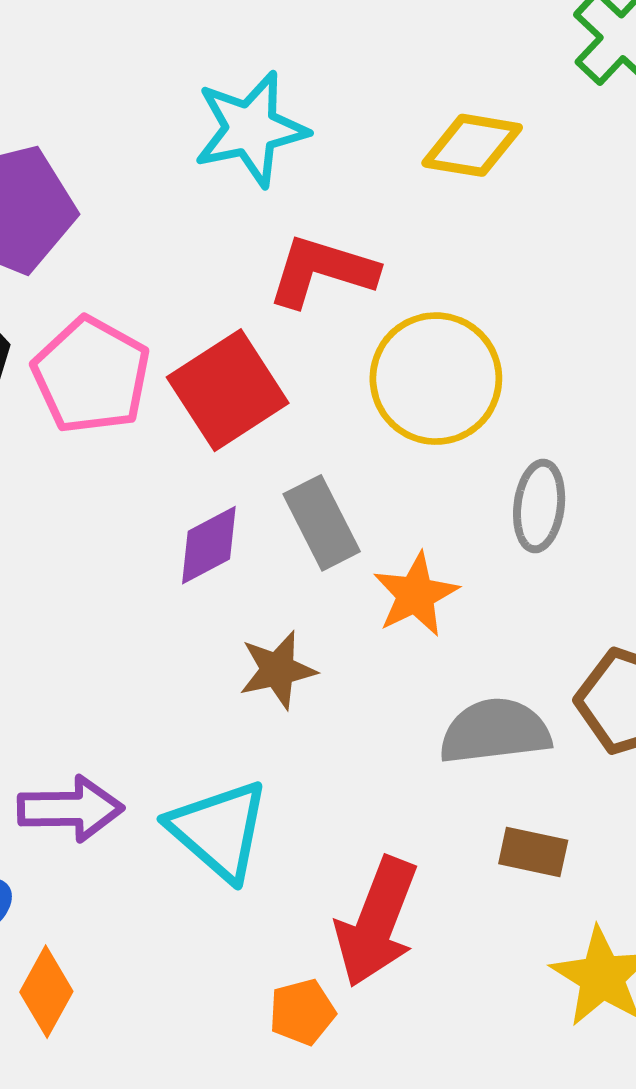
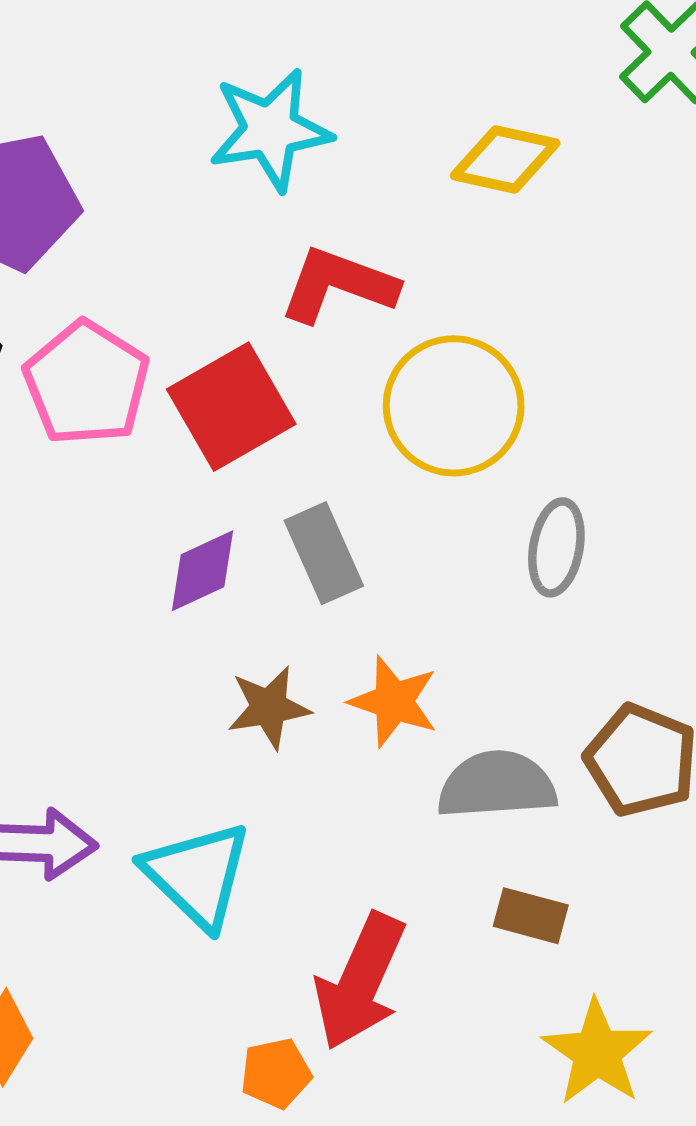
orange star: (416, 595) -> (394, 701), moved, turned -30

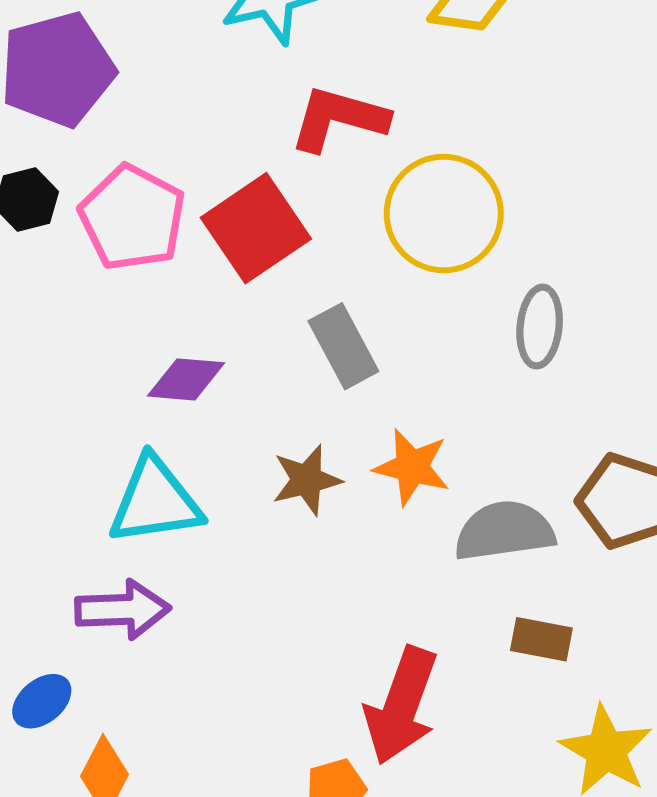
purple diamond: (202, 571) -> (186, 379), moved, turned 34
cyan triangle: (197, 875) -> (155, 501), moved, turned -48

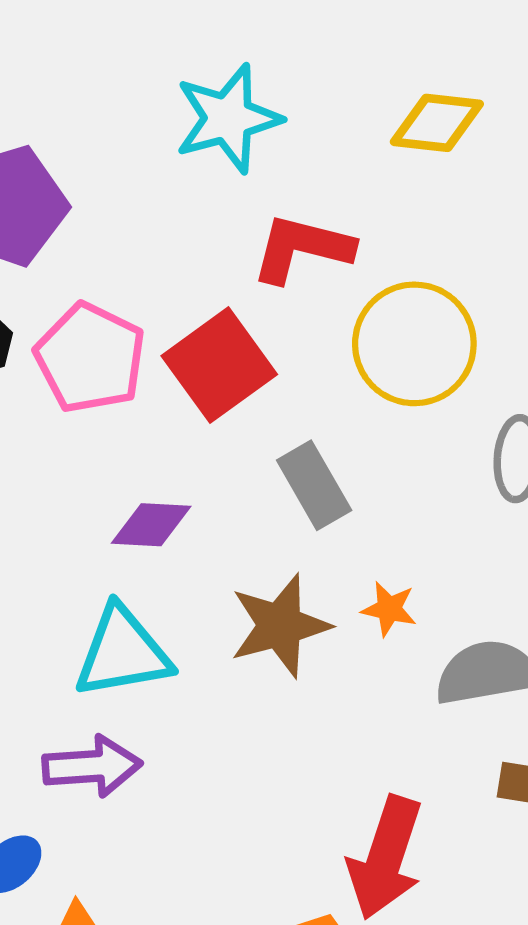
orange star: (412, 467) -> (389, 609), size x0.7
brown star: (307, 480) -> (280, 626), size x1.4

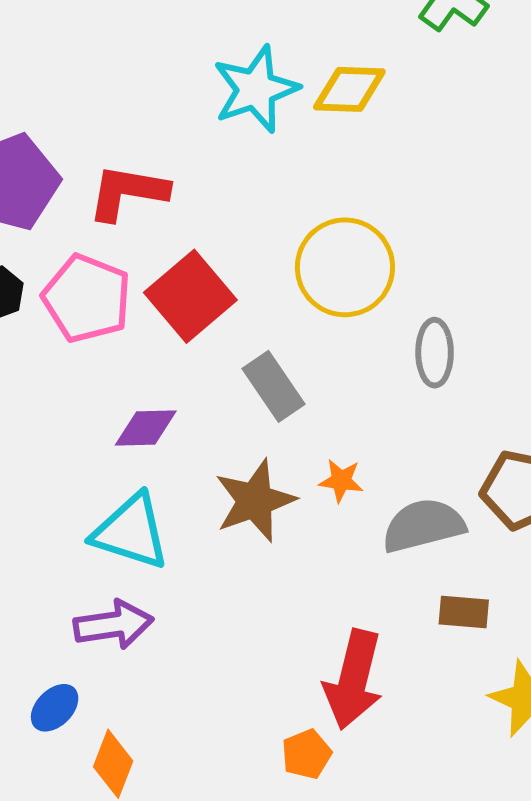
cyan star: (228, 118) -> (256, 89), moved
red L-shape: (302, 248) -> (128, 192), moved
cyan triangle: (123, 652) -> (131, 532), turned 32

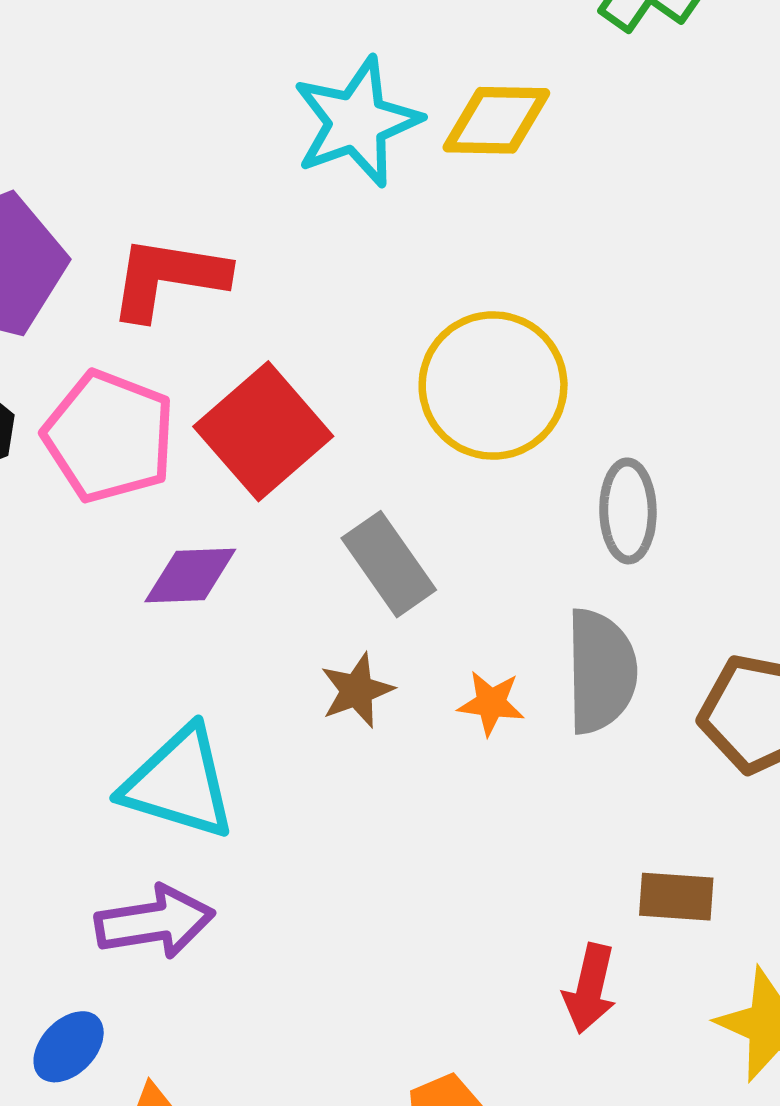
purple diamond: (146, 428) -> (190, 575), moved
brown star: (255, 501) -> (357, 690), moved, size x0.6
gray semicircle: (423, 525) -> (601, 671), moved, turned 104
red arrow: (353, 680) -> (590, 989), moved, size x0.6

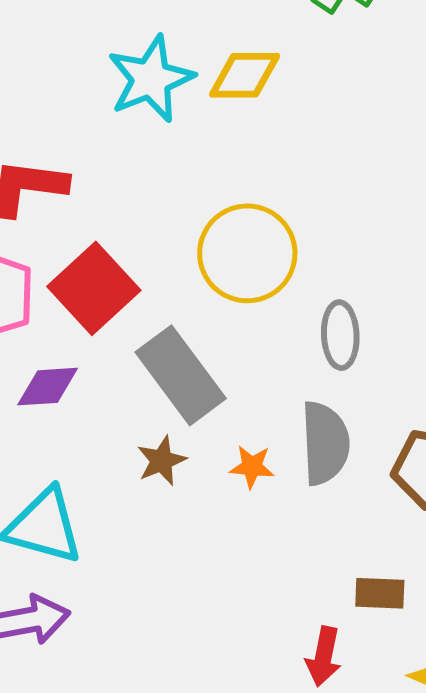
gray rectangle: (389, 564) -> (181, 375), size x1.4

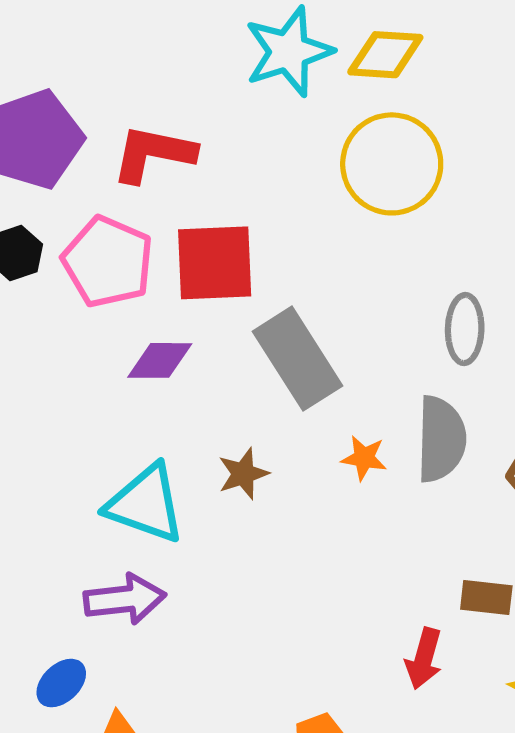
yellow circle: (247, 253) -> (392, 164), moved
red square: (94, 288) -> (215, 263), turned 36
brown star: (162, 461) -> (243, 474), moved

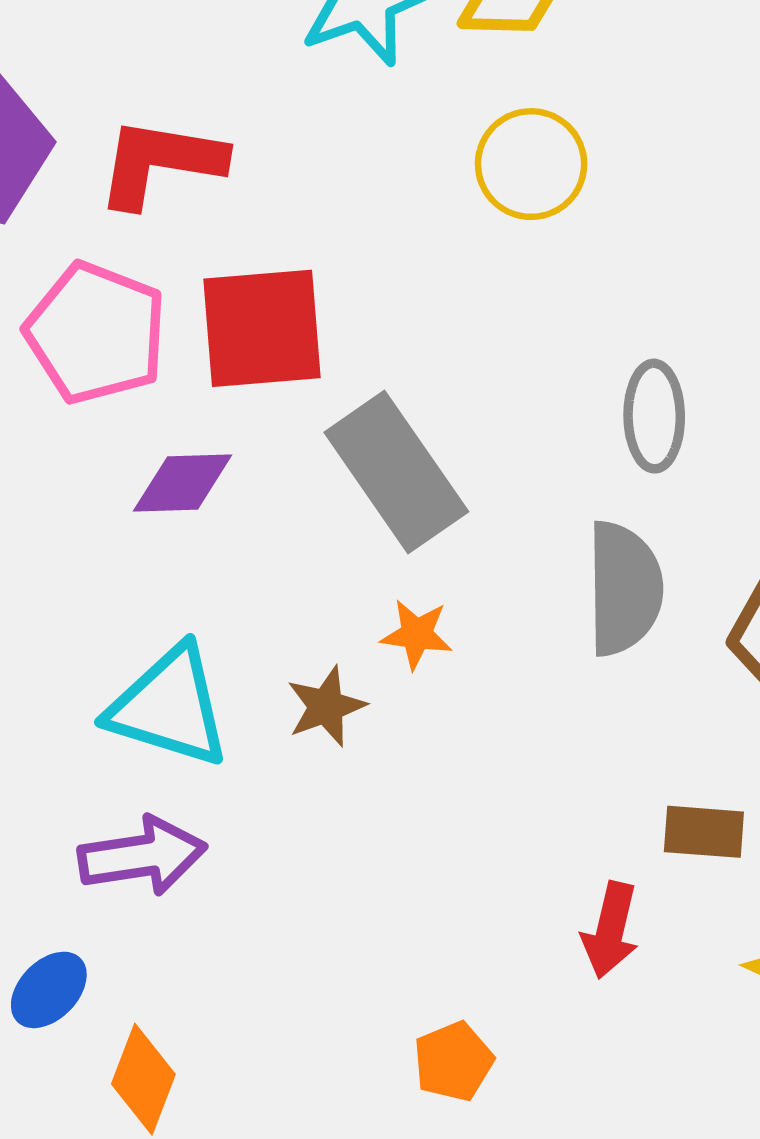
yellow circle: (392, 164) -> (531, 164), size x0.7
orange star: (364, 458) -> (417, 634), moved
brown star: (243, 474) -> (326, 706), moved

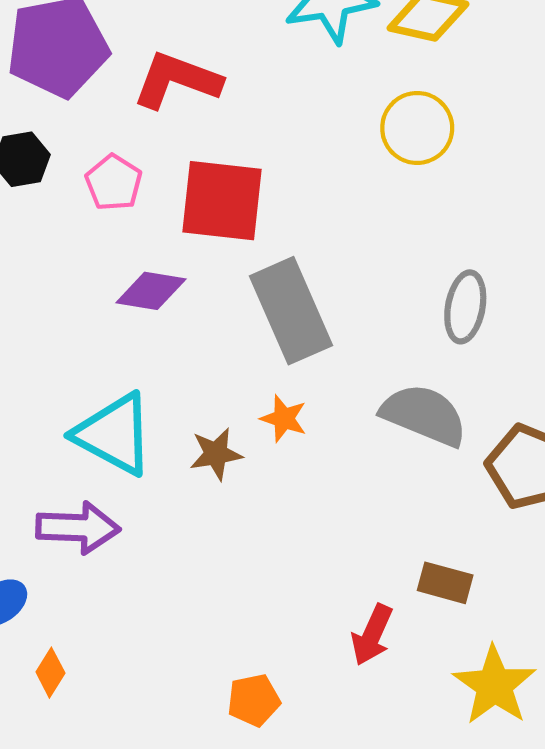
pink pentagon: (96, 333) -> (114, 183), size x0.6
gray semicircle: (624, 588) -> (424, 415), turned -78
orange diamond: (143, 1079) -> (50, 673), size x0.7

